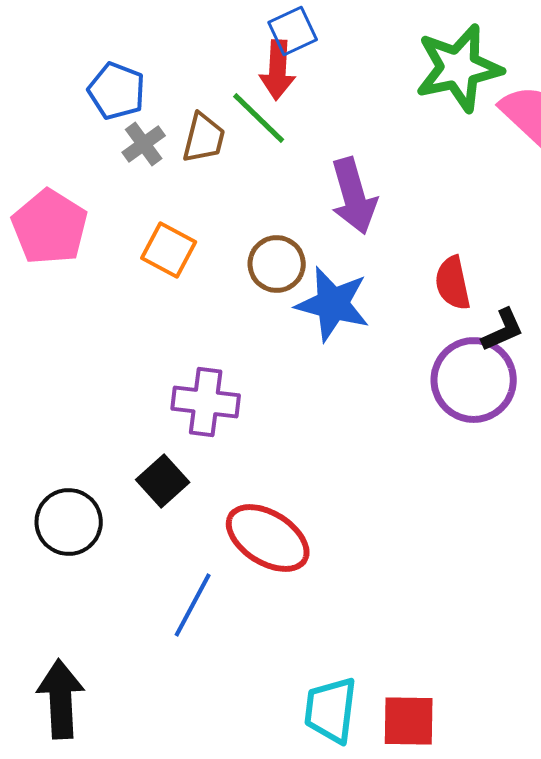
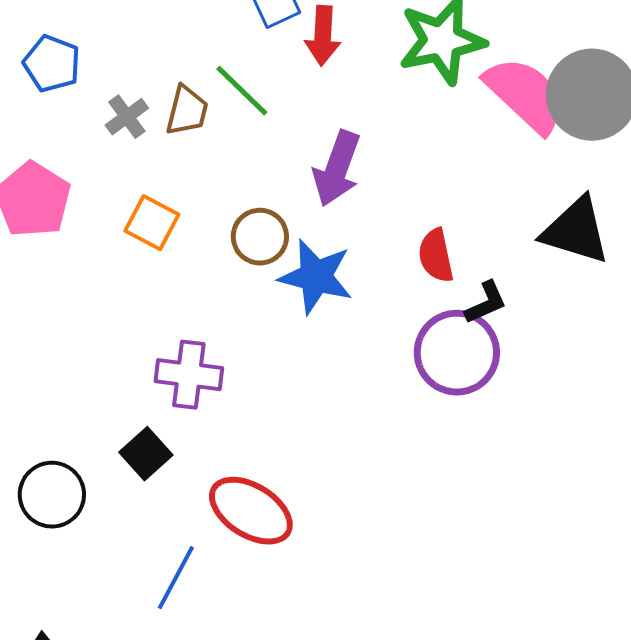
red arrow: (278, 70) -> (323, 36), moved
blue pentagon: (117, 91) -> (52, 64), moved
purple arrow: (354, 196) -> (337, 169), turned 36

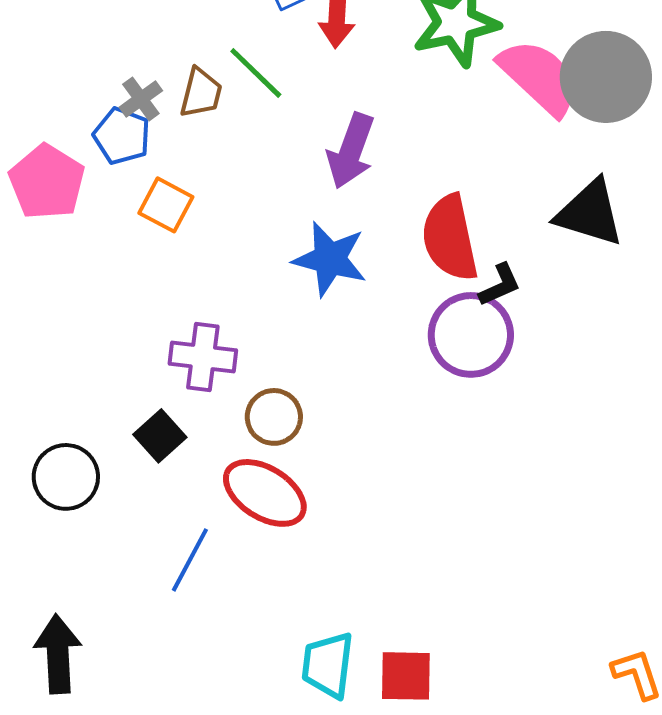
blue pentagon: (52, 64) -> (122, 136), moved
brown circle: (260, 237) -> (274, 417), moved
red semicircle: (436, 256) -> (450, 238), size x1.6

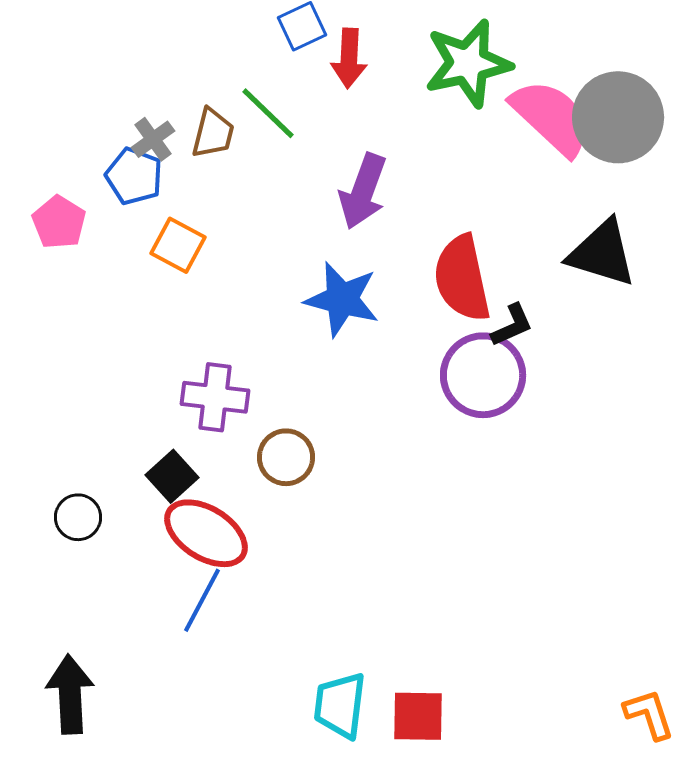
pink pentagon: (47, 182) -> (59, 222), size x0.7
black circle: (66, 477) -> (78, 517), size x0.7
red ellipse: (265, 493) -> (206, 533), moved

